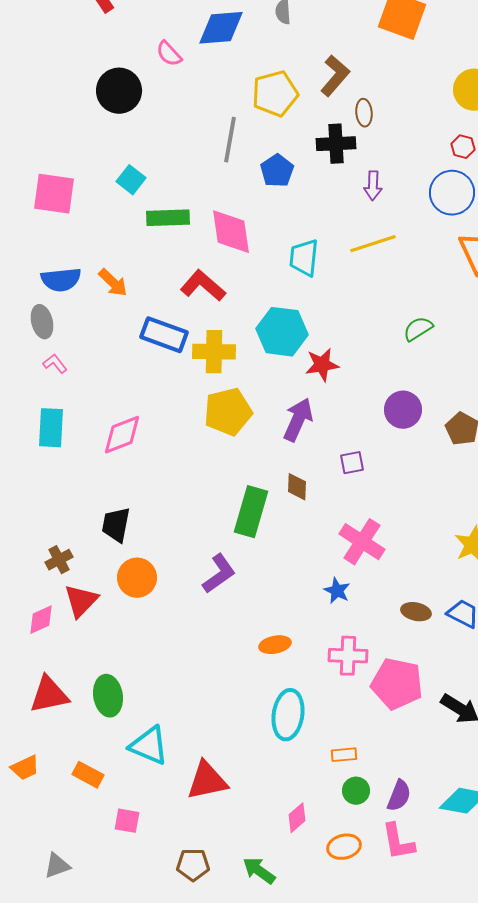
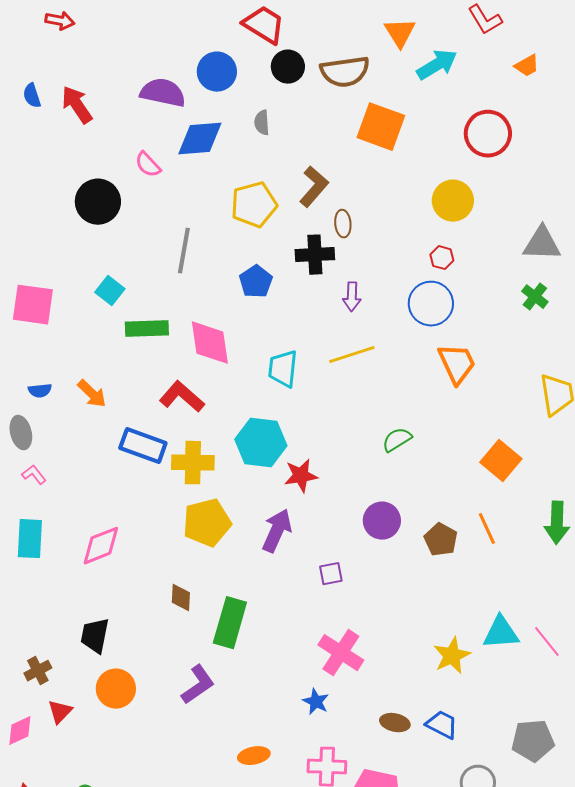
gray line: (230, 140) -> (184, 251), moved
blue semicircle: (61, 280) -> (40, 391), size x0.6
brown diamond: (297, 487) -> (181, 598), moved
red triangle: (81, 601) -> (60, 712), size x0.7

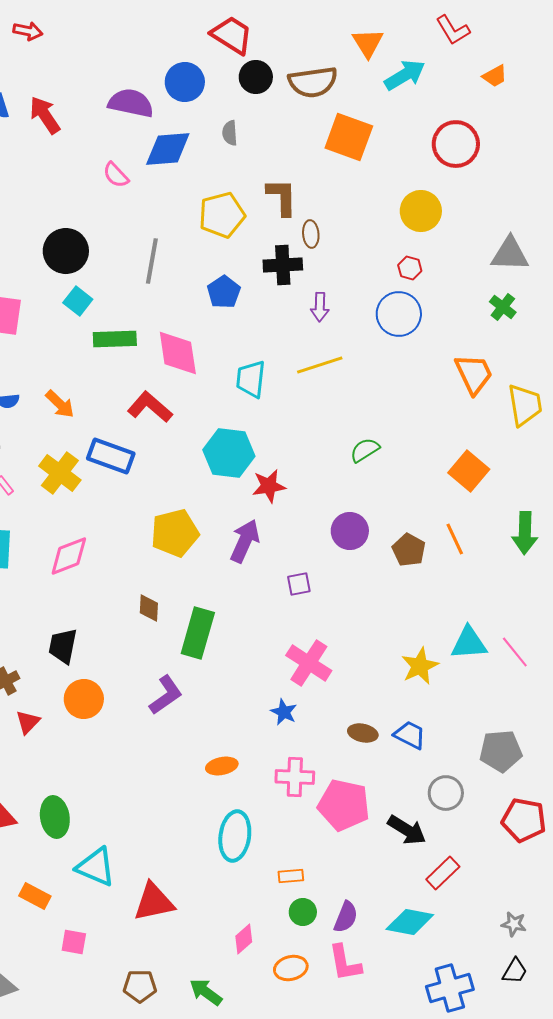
brown L-shape: (314, 187) -> (282, 197), turned -42
black circle: (98, 202) -> (66, 251), moved
orange trapezoid: (457, 364) -> (474, 374), moved
yellow cross: (193, 463) -> (60, 473), moved, turned 36

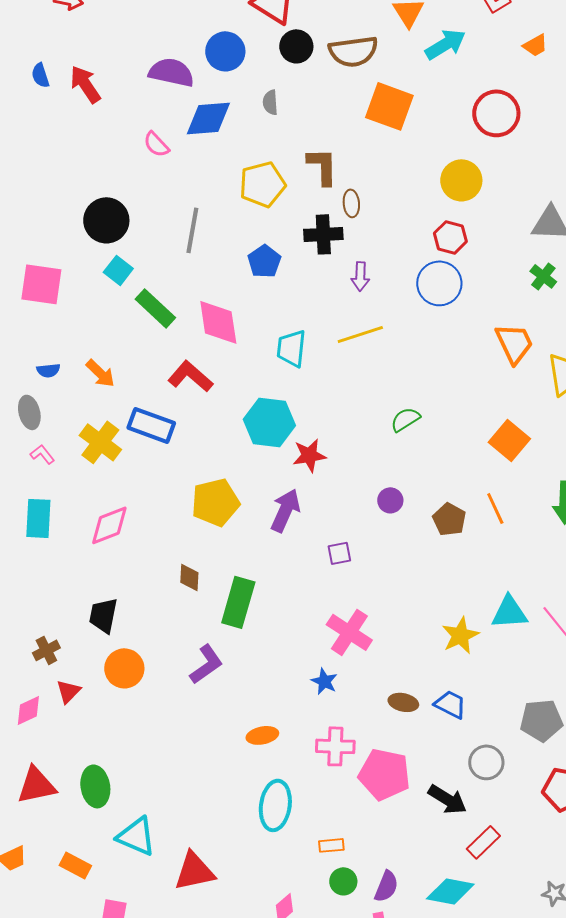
red hexagon: (410, 268) -> (450, 237), size x1.4
green rectangle: (115, 339) -> (155, 308), turned 45
purple circle: (350, 531) -> (390, 500), size x0.7

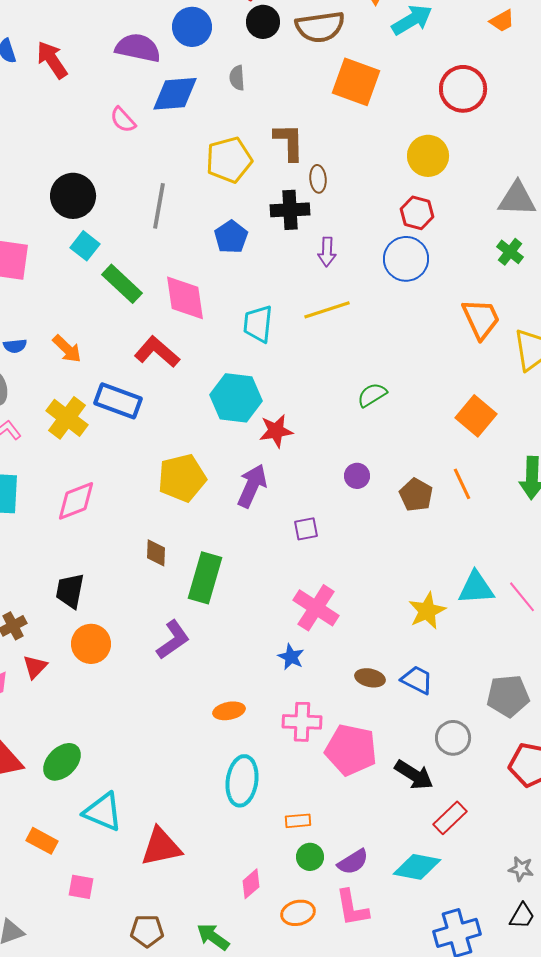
green ellipse: (95, 786) -> (62, 762), turned 54
purple semicircle: (386, 886) -> (353, 862), turned 36

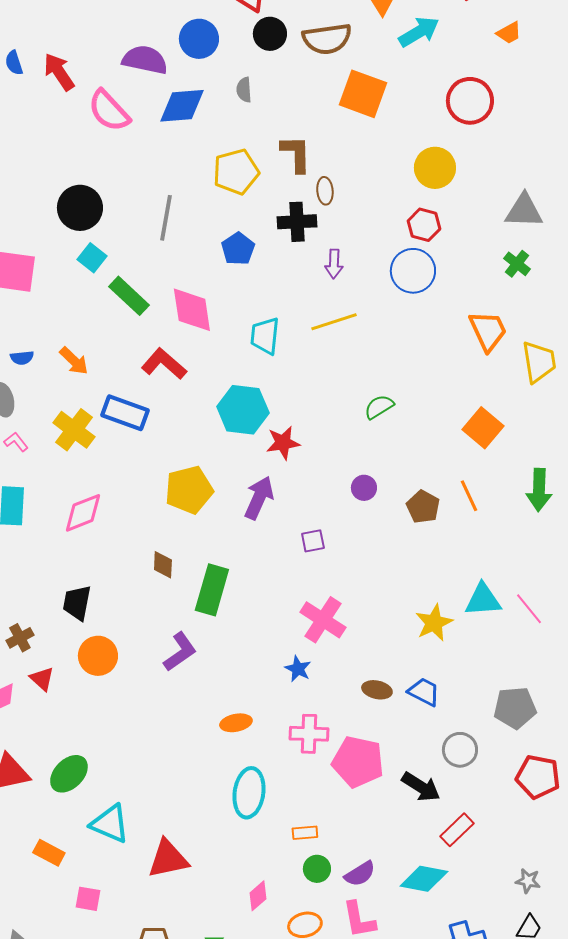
pink semicircle: (123, 120) -> (109, 111), moved, size x1.6
red triangle: (35, 667) -> (42, 679), turned -32

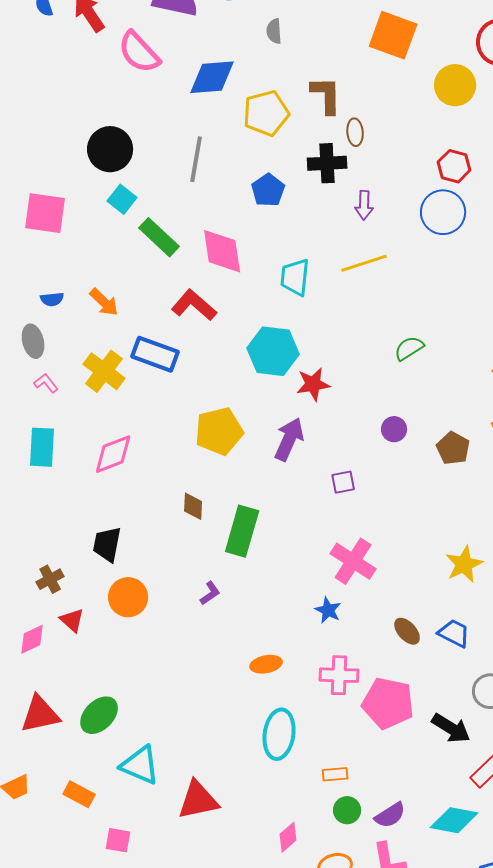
blue diamond: (182, 106) -> (212, 77), moved
yellow circle: (435, 168) -> (455, 85), moved
purple L-shape: (180, 652) -> (210, 593), size x0.6
brown ellipse: (377, 690) -> (407, 631), turned 36

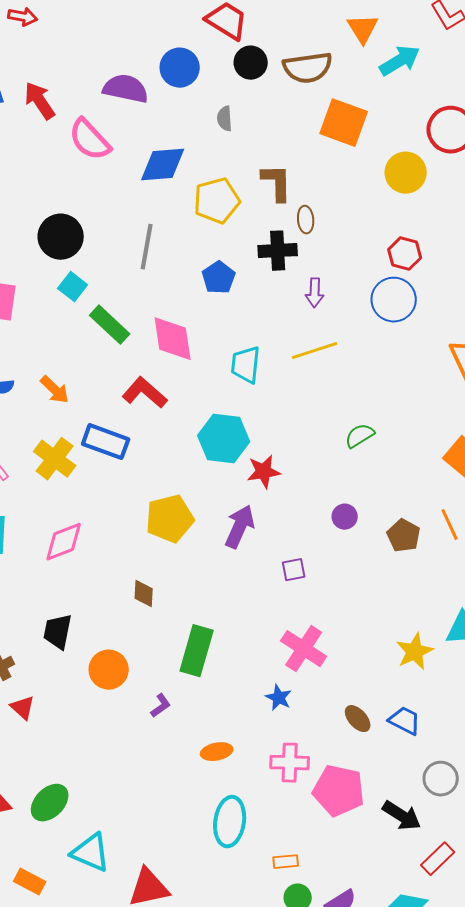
green rectangle: (242, 531) -> (197, 651), moved
purple L-shape: (210, 593) -> (161, 706), moved
orange circle: (128, 597) -> (109, 670), moved

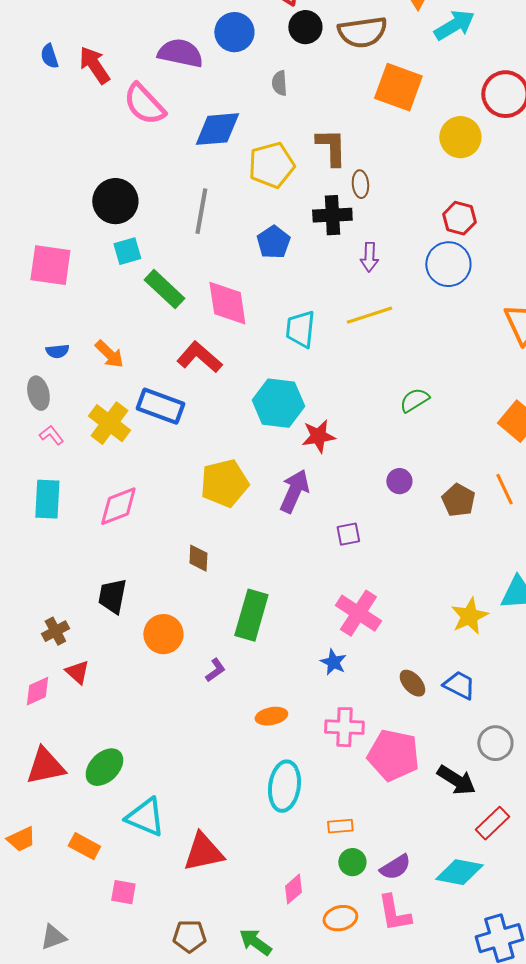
cyan square: (73, 287) -> (127, 251), turned 36

